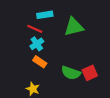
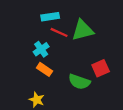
red line: (35, 29) -> (59, 32), moved
red square: (90, 73) -> (101, 68), moved

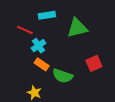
red line: (59, 32) -> (25, 30), moved
green semicircle: (79, 82) -> (63, 76), moved

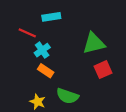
green triangle: (77, 28) -> (94, 43), moved
green semicircle: (63, 76) -> (67, 96), moved

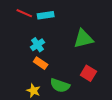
red line: (27, 33) -> (24, 13), moved
red square: (103, 70) -> (88, 73), moved, turned -35

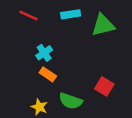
cyan rectangle: (46, 15) -> (71, 14), moved
green triangle: (83, 39) -> (103, 25), moved

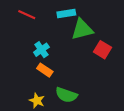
green triangle: (103, 25) -> (82, 29), moved
red square: (104, 86) -> (103, 50), moved

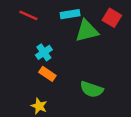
red square: (103, 50) -> (112, 18), moved
green semicircle: (66, 95) -> (92, 89), moved

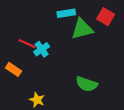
red line: (28, 15) -> (27, 44), moved
orange rectangle: (47, 74) -> (13, 69), moved

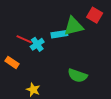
cyan rectangle: (66, 13) -> (59, 34), moved

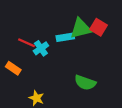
red square: (95, 15) -> (98, 27), moved

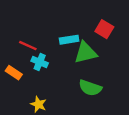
green triangle: (81, 28) -> (85, 53), moved
cyan cross: (41, 48) -> (40, 62), moved, turned -32

